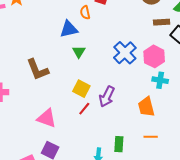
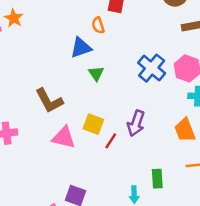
yellow square: (81, 89) -> (93, 124), moved
pink triangle: (47, 118) -> (64, 137), moved

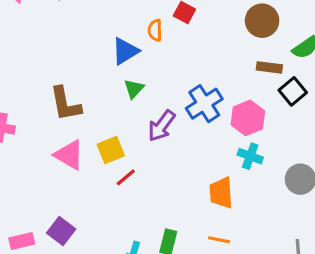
blue triangle: (81, 48) -> (125, 51), turned -30
purple arrow: (136, 123) -> (162, 126), moved
yellow square: (93, 124) -> (111, 150), turned 30

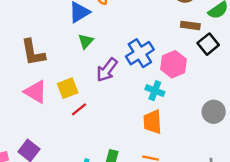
cyan cross: (250, 156) -> (155, 91), moved

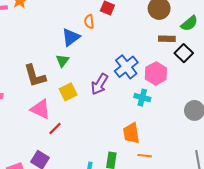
green triangle: (86, 41) -> (62, 61), moved
yellow square: (68, 88) -> (68, 92), moved
red line: (79, 109) -> (55, 128), moved
orange trapezoid: (152, 122) -> (131, 133), moved

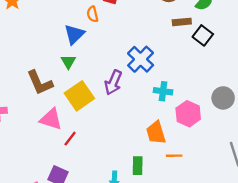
pink hexagon: (156, 73) -> (188, 114), moved
yellow square: (68, 92) -> (79, 96), size x1.4

